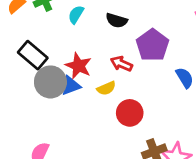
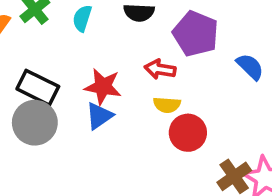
gray circle: (50, 82) -> (35, 123), moved
yellow semicircle: (106, 88) -> (167, 105), moved, turned 42

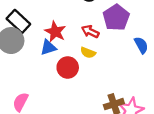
red circle: (188, 133) -> (68, 67), moved

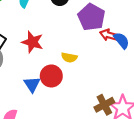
red arrow: (90, 32) -> (109, 35), moved
blue triangle: (48, 48) -> (32, 84), moved, turned -36

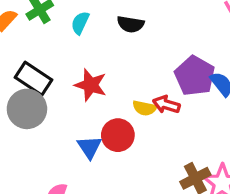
purple pentagon: (91, 17) -> (195, 76), moved
red arrow: (109, 35) -> (166, 105), moved

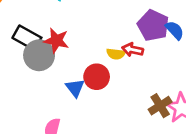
red star: (91, 85) -> (56, 41), moved
gray circle: (27, 109) -> (39, 55), moved

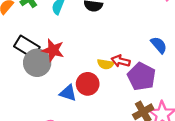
purple pentagon: (153, 25) -> (141, 77), moved
blue triangle: (75, 88) -> (68, 93), turned -36

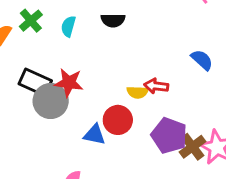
purple pentagon: (141, 77) -> (169, 136), moved

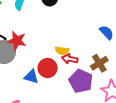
red arrow: (156, 86) -> (70, 59), moved
brown cross: (192, 147) -> (99, 63), moved

